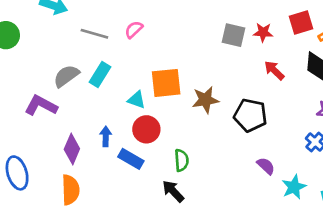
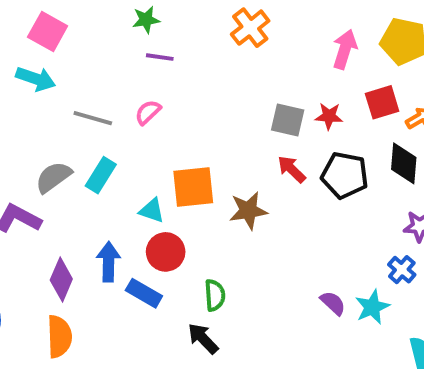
red arrow: (274, 70) -> (292, 169), moved
black pentagon: (250, 115) -> (345, 175), moved
blue arrow: (106, 136) -> (109, 262), size x1.4
cyan star: (294, 187) -> (372, 307), moved

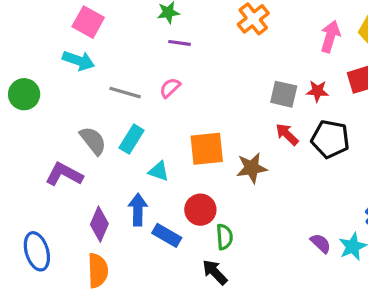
gray semicircle: (53, 177) -> (93, 141), turned 88
cyan triangle: (152, 211) -> (159, 171), moved
red circle: (166, 252) -> (200, 210), moved

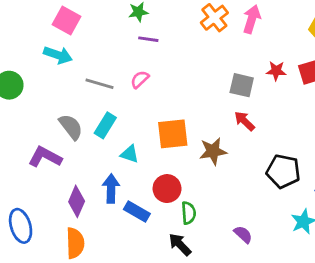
pink arrow: (330, 37) -> (252, 19), moved
red star: (317, 91) -> (276, 71), moved
black pentagon: (330, 139) -> (283, 171), moved
purple semicircle: (321, 243) -> (243, 234), moved

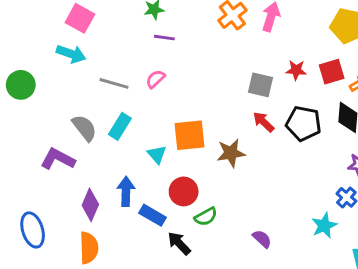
cyan triangle: (130, 154) -> (157, 154), moved, turned 30
black pentagon: (283, 171) -> (303, 123), moved
green semicircle: (189, 213) -> (206, 217), turned 65
black arrow: (180, 245) -> (179, 243), moved

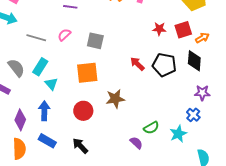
gray square: (261, 85) -> (95, 41), moved
brown star: (231, 153) -> (115, 99), moved
cyan triangle: (157, 154) -> (51, 84), moved
blue rectangle: (152, 215) -> (47, 141), moved
green semicircle: (206, 217) -> (151, 128), moved

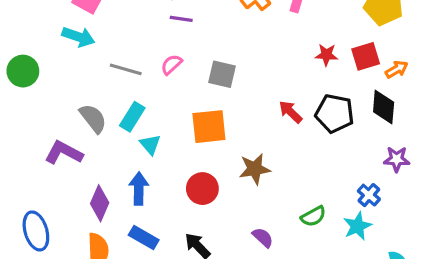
blue cross: (193, 115) -> (369, 195), moved
purple semicircle: (136, 143) -> (263, 238), moved

